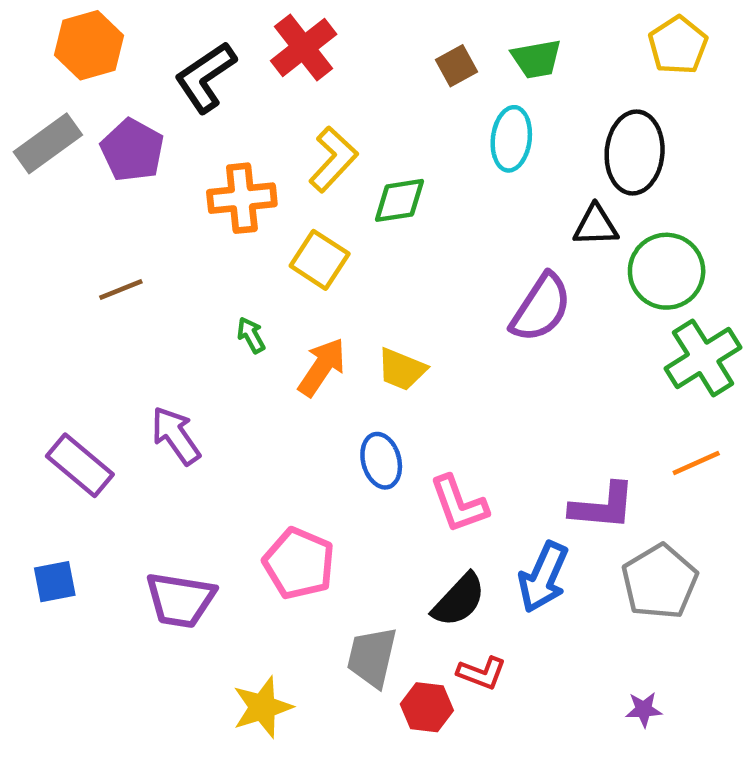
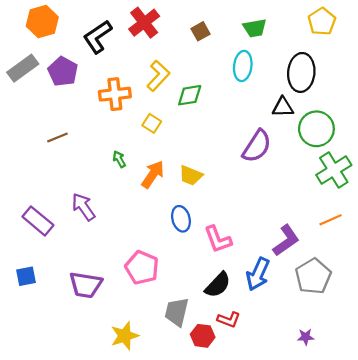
brown square: (457, 66) -> (200, 31), moved
yellow square: (320, 260) -> (152, 123), size x0.7
purple L-shape: (603, 506) -> (286, 240), turned -40

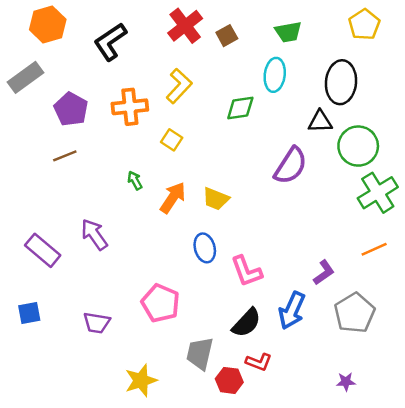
red cross: (144, 23) -> (185, 26), moved
purple pentagon: (63, 71) -> (71, 109), moved
green diamond: (190, 95) -> (240, 108), moved
purple L-shape: (286, 240) -> (324, 272), size x0.7
purple trapezoid: (86, 285) -> (97, 323), size x0.7

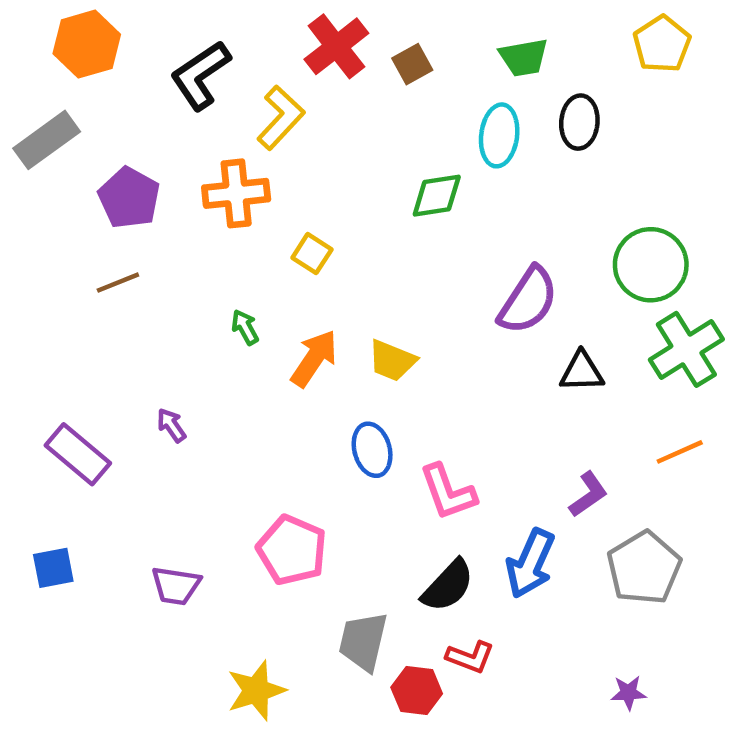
black ellipse: (341, 82) -> (579, 122), moved, size x0.7
yellow L-shape: (179, 86) -> (281, 118), moved
black triangle: (320, 122) -> (582, 372), moved
purple arrow: (94, 234) -> (171, 425), size x0.6

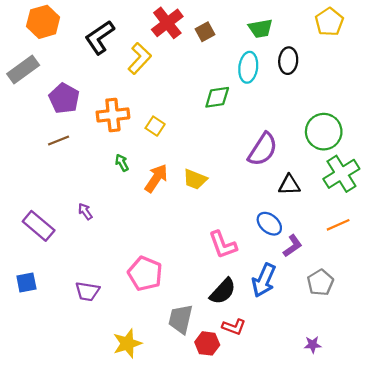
orange cross: (236, 193) -> (113, 115), moved
blue ellipse: (372, 450) -> (269, 224), moved, turned -35
gray pentagon: (644, 568) -> (320, 282), size x0.7

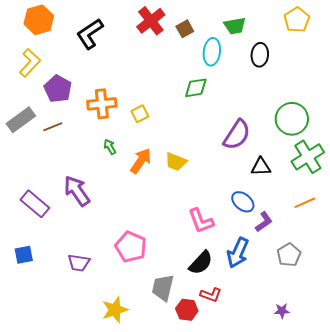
yellow L-shape: (140, 58) -> (30, 63), moved
cyan ellipse: (248, 67) -> (212, 52), moved
gray rectangle: (23, 70) -> (21, 120), moved
yellow square: (155, 126) -> (140, 114), turned 30
purple arrow: (85, 211) -> (77, 191), size x2.0

